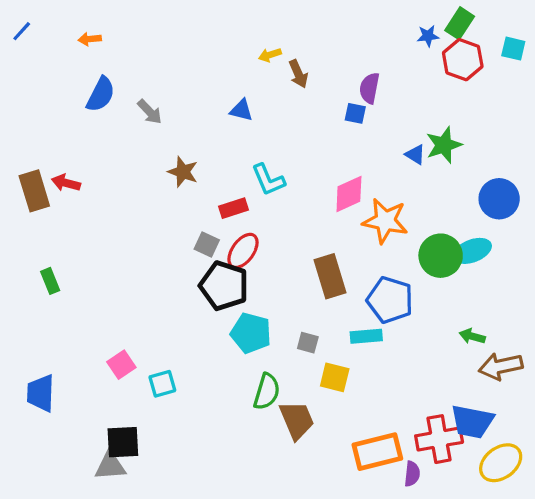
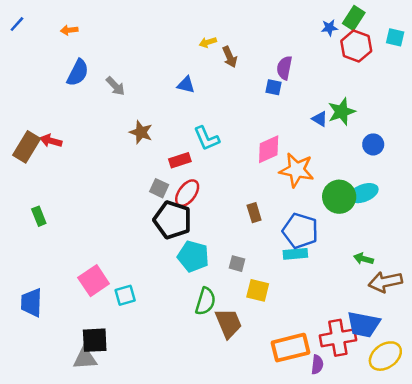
brown rectangle: (34, 191) -> (27, 147), turned 48
blue circle: (499, 199) -> (373, 144), moved, size x0.7
brown rectangle: (330, 276) -> (254, 213), size x0.6
cyan rectangle: (366, 336) -> (295, 254), moved
pink square: (121, 365) -> (94, 281), size x1.4

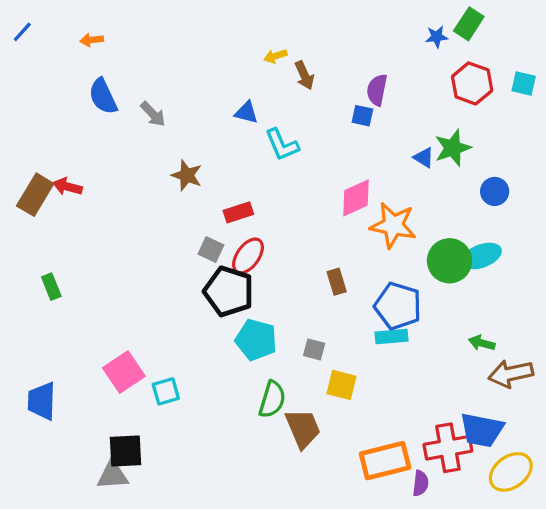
cyan square: (395, 37) -> (524, 83), moved
red hexagon: (356, 46) -> (472, 83), moved
blue semicircle: (78, 73) -> (103, 96), turned 128
cyan L-shape: (207, 138) -> (282, 145), moved

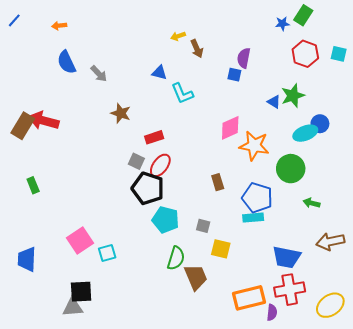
red arrow: (67, 187) -> (44, 121), size x1.6
cyan ellipse: (482, 256) -> (305, 133), moved
green arrow: (482, 343) -> (312, 203), moved
blue trapezoid: (482, 430) -> (287, 257), moved

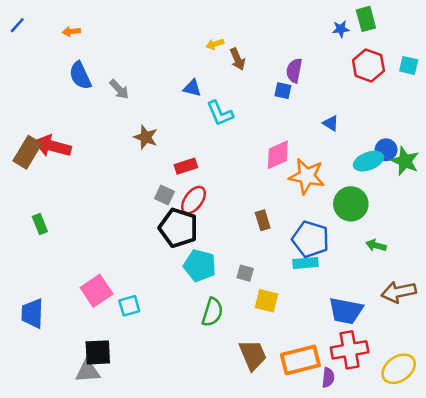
green rectangle: (303, 15) -> (366, 19), turned -48
green star: (293, 96) -> (405, 161), moved, turned -30
brown trapezoid: (196, 277) -> (253, 355), moved

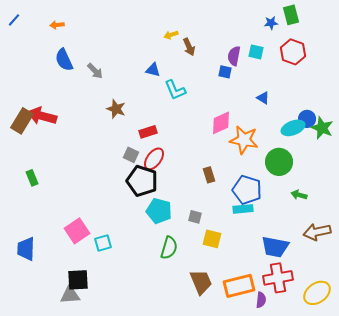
cyan square: (409, 65) -> (256, 52), moved

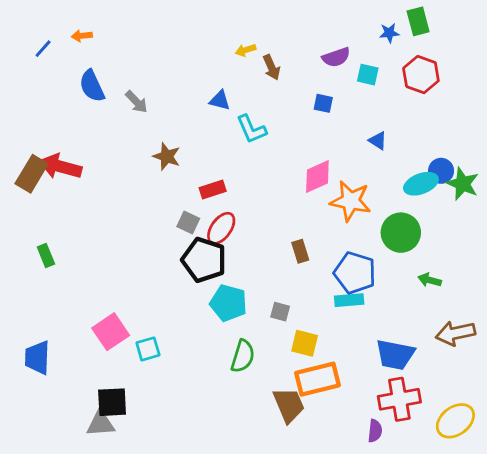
blue line: (14, 20) -> (43, 49), moved
purple semicircle: (234, 56) -> (336, 57), moved, turned -120
orange rectangle: (239, 286) -> (317, 379), moved

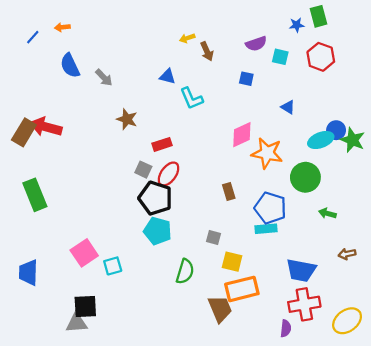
green rectangle: (46, 256) -> (35, 195), size x1.8
cyan pentagon: (228, 303) -> (158, 231), moved
brown arrow: (455, 333) -> (347, 254), size x0.6

